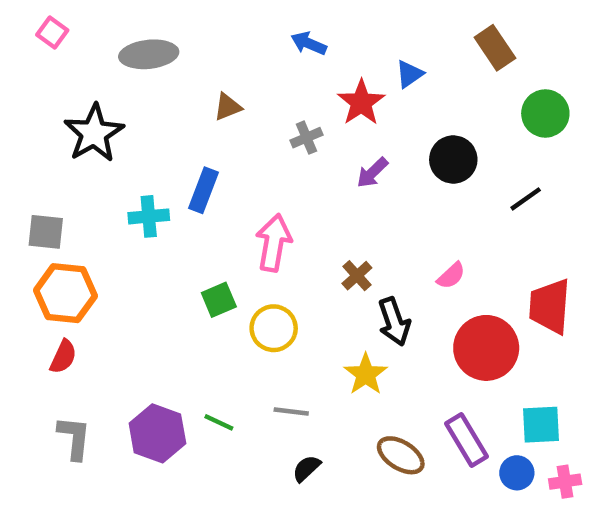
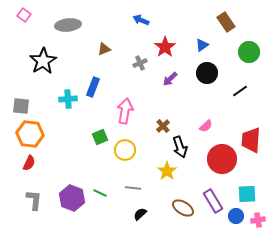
blue triangle: (409, 74) -> (202, 45), moved

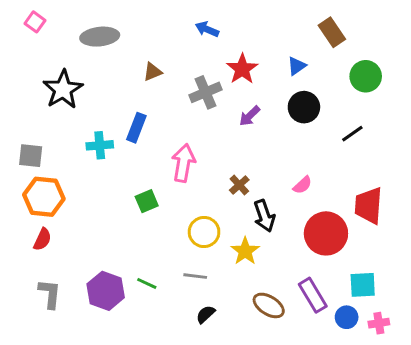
gray cross: (140, 63) -> (206, 92), size x1.5
yellow circle: (125, 150) -> (204, 232), moved

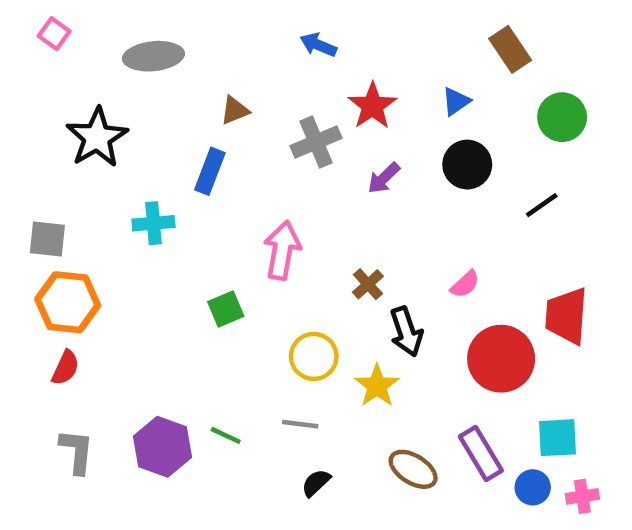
blue rectangle: (136, 128) -> (210, 171), moved

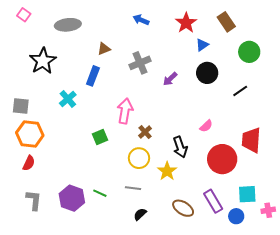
red star: (372, 106) -> (186, 23), moved
cyan cross: (153, 223) -> (68, 99), turned -36
brown cross: (368, 284) -> (145, 132), moved
pink cross: (582, 496) -> (268, 210), moved

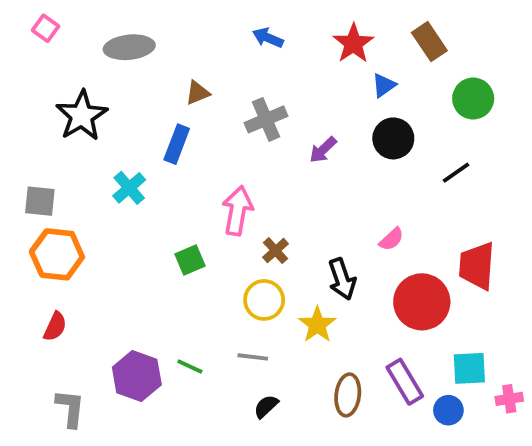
red semicircle: (29, 163) -> (55, 327), moved
gray L-shape: (34, 200) -> (70, 408), moved
brown ellipse: (183, 208) -> (348, 395), turned 65

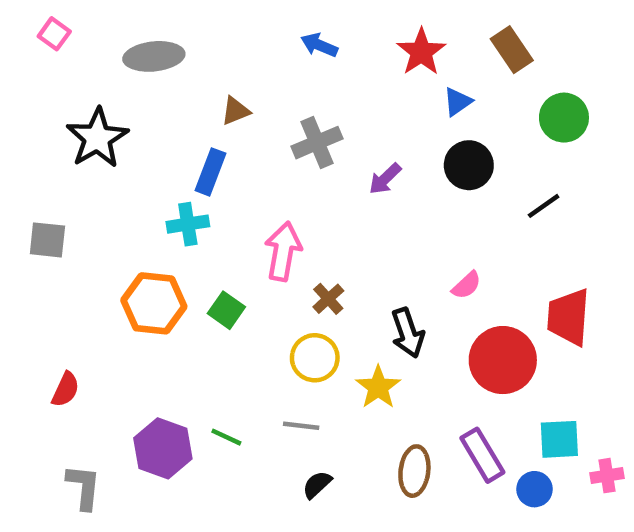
cyan cross: (129, 188) -> (188, 224), moved, turned 32
orange hexagon: (57, 254) -> (154, 303), moved
green square: (190, 260) -> (226, 310), turned -32

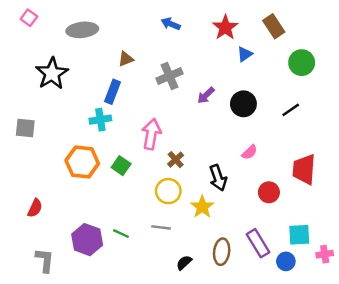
black circle: (469, 165) -> (243, 104), moved
red circle: (503, 360) -> (269, 192), size x0.6
black semicircle: (317, 485) -> (184, 263), moved

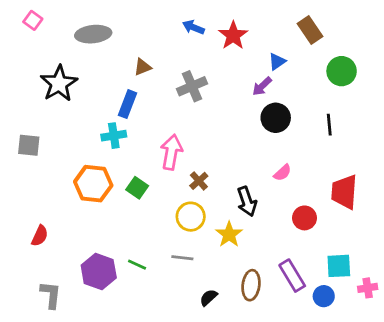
red star: (225, 27) -> (233, 35), moved
purple arrow: (206, 95) -> (262, 86), moved
black line: (291, 110) -> (329, 125), turned -60

